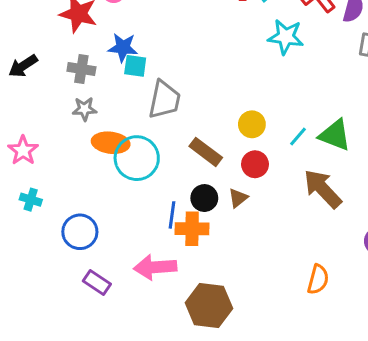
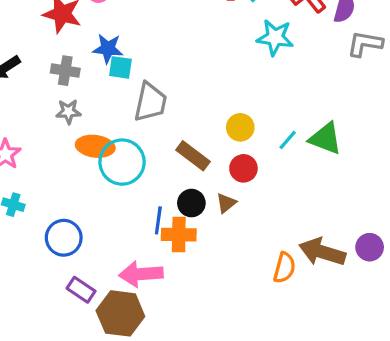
brown arrow: (323, 189) -> (322, 252), moved, turned -30
orange semicircle: (318, 279) -> (284, 268), moved
brown hexagon: (209, 306) -> (120, 313), moved

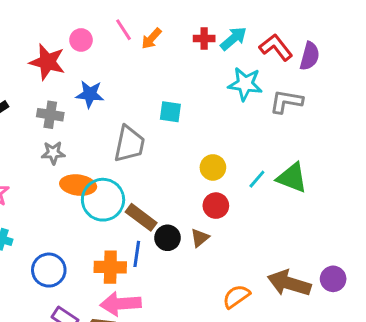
gray L-shape: (365, 44) -> (286, 102), moved
cyan square: (120, 67) -> (170, 112), moved
brown rectangle: (193, 156) -> (141, 217), moved
orange cross: (179, 235) -> (110, 267), moved
orange semicircle: (284, 268) -> (236, 296), moved, turned -140

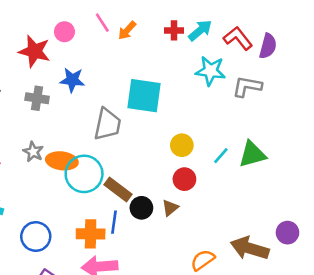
cyan square: (170, 112) -> (144, 96), size x1.8
gray star: (53, 153) -> (33, 152), moved, turned 30
green triangle: (292, 178) -> (252, 154), turned -36
purple circle: (333, 279) -> (287, 233), moved

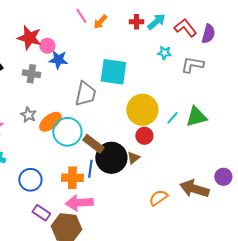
pink circle: (64, 32) -> (47, 46), moved
cyan star: (211, 71) -> (164, 53), size x0.6
yellow circle: (182, 145) -> (142, 110), size x1.8
orange ellipse: (62, 161) -> (50, 122), turned -45
black circle: (141, 208) -> (111, 158), size x1.8

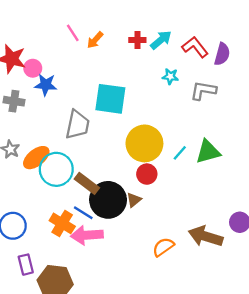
blue line: (90, 169) -> (83, 213), turned -66
orange cross: (72, 178) -> (62, 223), turned 30
pink arrow: (79, 203) -> (87, 235), moved
purple rectangle: (41, 213) -> (26, 265), turned 42

